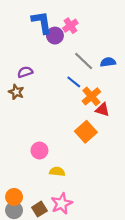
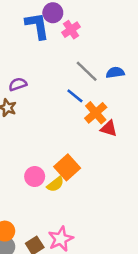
purple circle: (55, 36) -> (53, 13), moved
orange square: (86, 132) -> (67, 167), moved
yellow semicircle: (57, 172) -> (55, 184), moved, turned 136

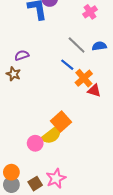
pink cross: (71, 30) -> (90, 12), moved
pink circle: (35, 177) -> (35, 143), moved
yellow semicircle: (55, 184) -> (52, 135), size x1.5

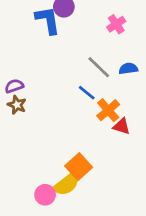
purple semicircle: (22, 55) -> (14, 86), moved

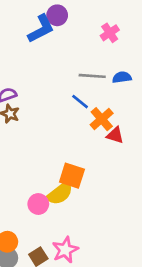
blue L-shape: (48, 20) -> (41, 29), turned 72
gray line: (99, 67) -> (92, 76), turned -40
orange square: (79, 167) -> (72, 176), turned -30

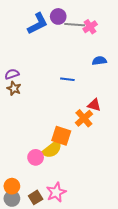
purple circle: (57, 15) -> (58, 16), moved
gray line: (92, 76) -> (75, 25), moved
blue line: (80, 102) -> (67, 79), turned -32
orange cross: (102, 119) -> (84, 118), moved

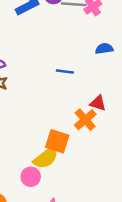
pink circle: (36, 157) -> (31, 177), moved

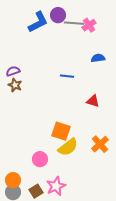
orange cross: (85, 120) -> (100, 144), moved
yellow semicircle: (46, 158) -> (68, 147), moved

